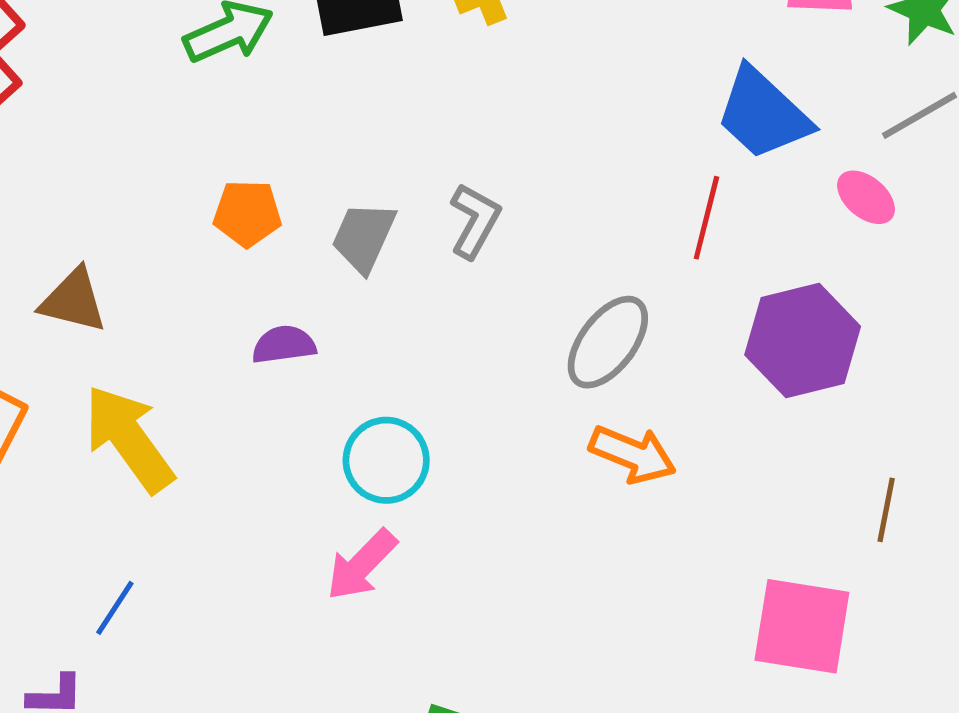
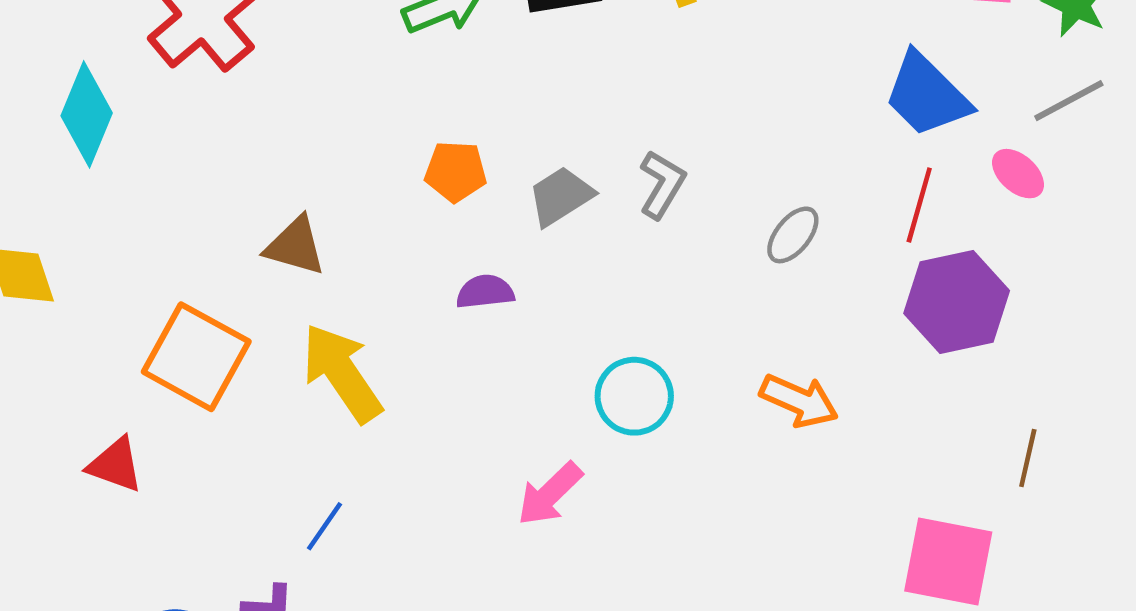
red line: (706, 218) -> (919, 205), moved
gray trapezoid: (364, 237) -> (561, 196), turned 32
gray ellipse: (608, 342) -> (793, 235), moved, size x0.7
cyan circle: (386, 460) -> (634, 396), moved

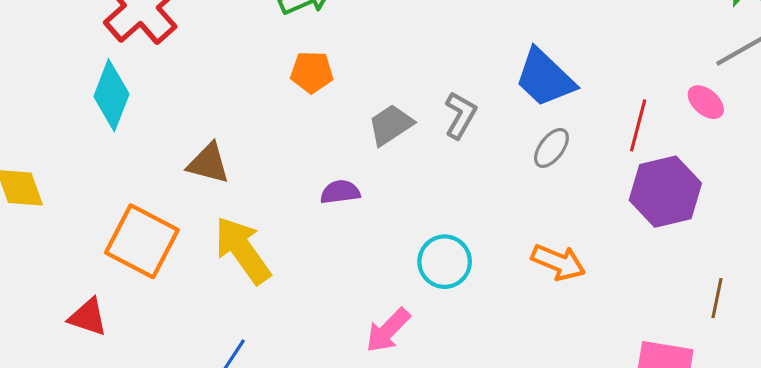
blue trapezoid: (927, 95) -> (545, 78), moved
cyan diamond: (87, 114) -> (111, 95), moved
orange pentagon: (456, 172) -> (312, 72), moved

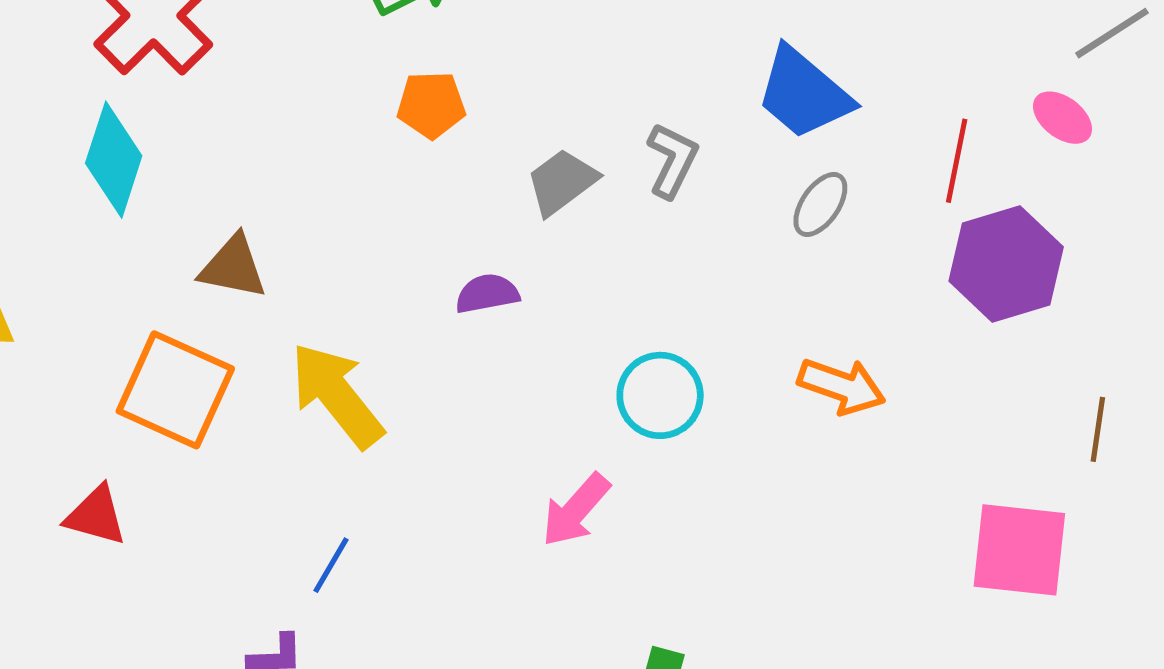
brown triangle: (208, 163) -> (233, 267), moved

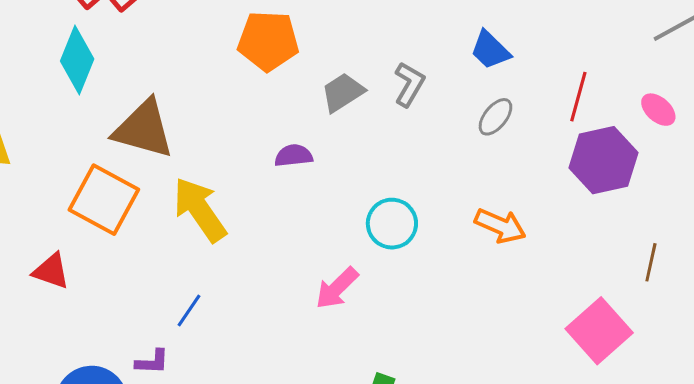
blue trapezoid: (804, 93) -> (490, 50), size x0.7
orange pentagon: (431, 105) -> (268, 41), size x1.5
pink ellipse: (1062, 118) -> (658, 110), moved
brown triangle: (233, 267) -> (144, 129), size x1.5
pink square: (1019, 550) -> (599, 331), turned 38

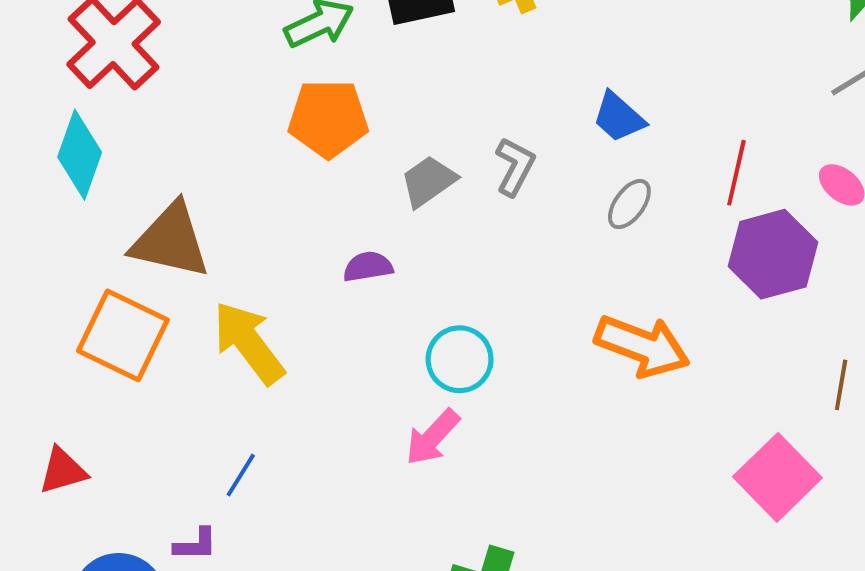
cyan circle: (392, 224) -> (460, 359), moved
orange arrow: (500, 226) -> (642, 346), size x1.4
red triangle: (51, 271) -> (63, 471), moved, turned -33

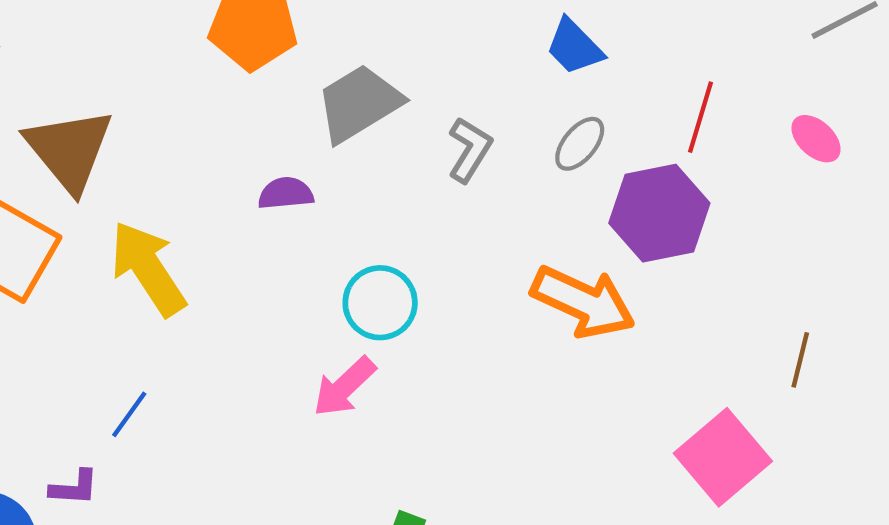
gray L-shape: (515, 167) -> (470, 150), moved
gray trapezoid: (428, 181) -> (359, 103), size x1.4
brown triangle: (171, 241) -> (69, 150), turned 34
purple hexagon: (773, 254) -> (659, 213), moved

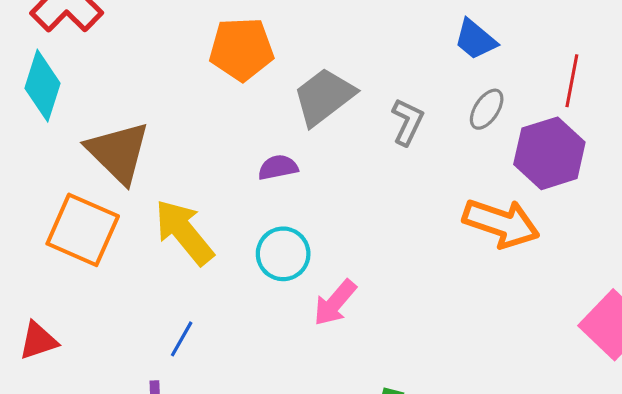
cyan circle: (380, 303) -> (283, 254), moved

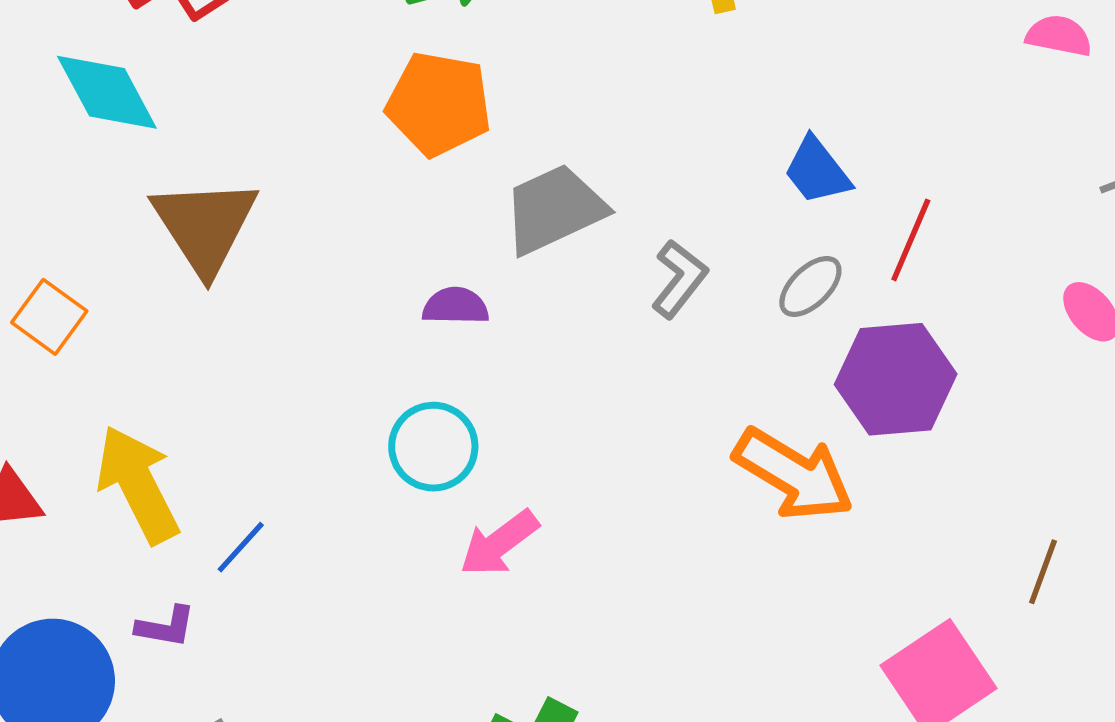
red line: (572, 81) -> (911, 240), moved
cyan diamond: (42, 86) -> (107, 92), turned -58
orange square: (83, 230) -> (49, 317), moved, size x0.6
yellow arrow: (184, 232) -> (138, 484), moved

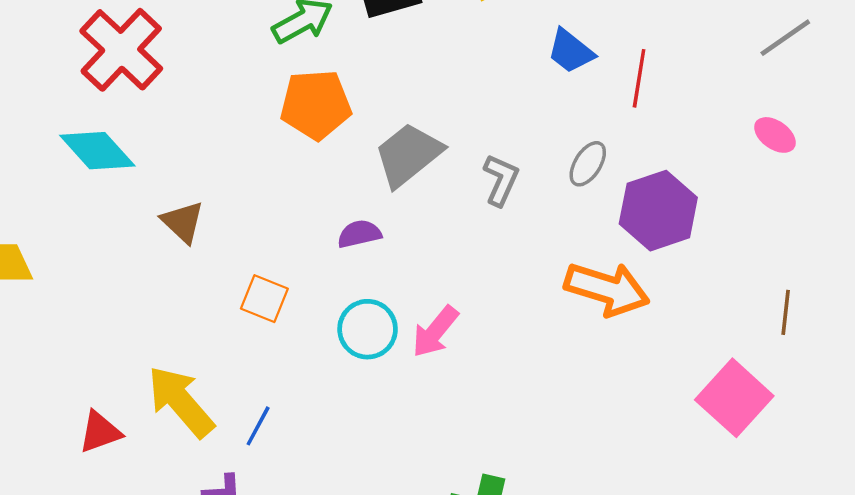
blue trapezoid: (817, 171) -> (571, 51), moved
brown triangle: (205, 226) -> (183, 222), size x0.6
red line: (911, 240) -> (639, 78), moved
orange square: (49, 317) -> (264, 299), moved
pink arrow: (499, 543) -> (435, 332), moved

